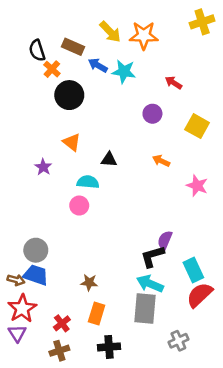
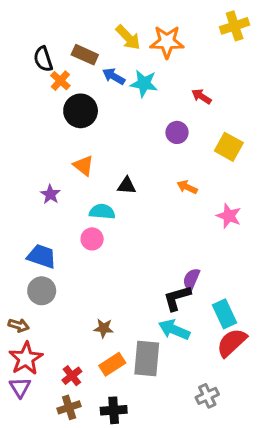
blue trapezoid: (36, 275) -> (42, 256), moved
gray rectangle: (145, 308) -> (147, 358), moved
orange rectangle: (97, 313) -> (112, 364), turned 40
black cross: (109, 347) -> (114, 410), moved

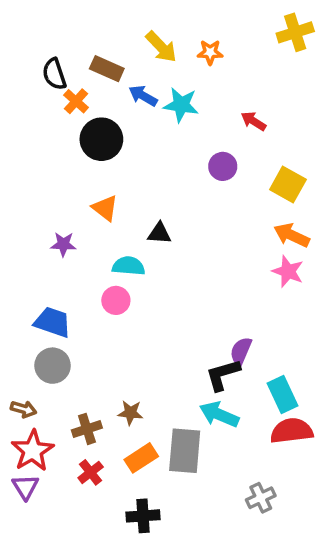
orange star: (167, 42) -> (210, 52), size x0.6
orange arrow: (187, 187) -> (292, 235), moved, size x1.4
purple star: (50, 194) -> (63, 244), turned -30
red semicircle: (232, 343) -> (292, 431), turned 36
brown cross: (69, 407) -> (87, 429), moved

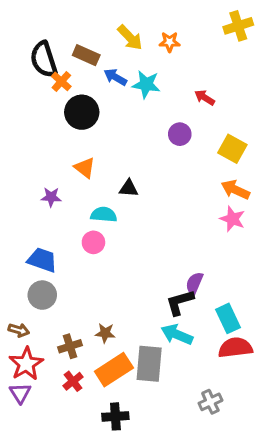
black semicircle: (54, 74) -> (44, 60), size x1.4
orange rectangle: (141, 458) -> (114, 370), size x1.4

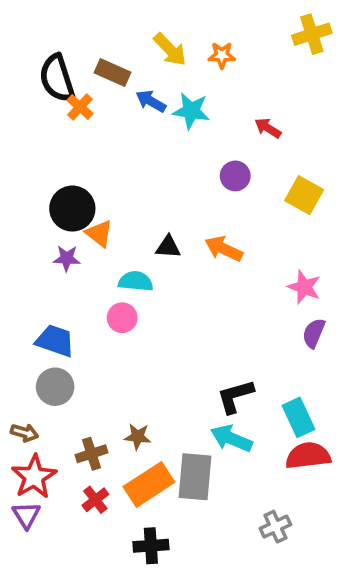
black circle: (82, 112) -> (72, 209), moved
orange triangle: (85, 168) -> (99, 233), moved
orange arrow: (235, 190) -> (224, 249), moved
purple semicircle: (194, 283) -> (314, 333), moved

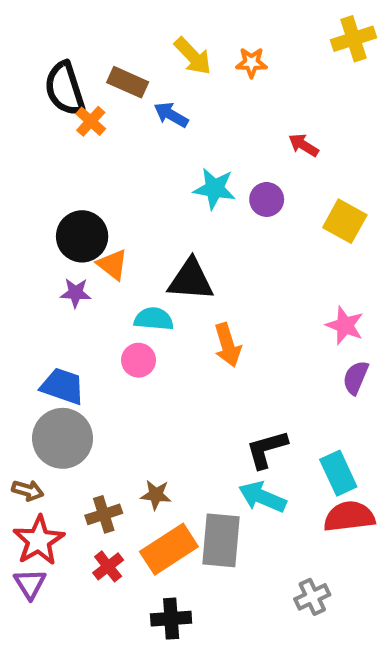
cyan star: (191, 111) -> (215, 189), moved
black triangle: (168, 247) -> (191, 280), size x1.6
orange arrow: (224, 249) -> (228, 345), moved, turned -132
gray circle: (55, 387) -> (63, 438), size x1.4

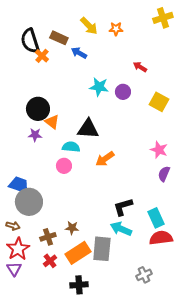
orange arrow: (228, 345) -> (105, 159), turned 72
blue trapezoid: (63, 386) -> (19, 185), moved

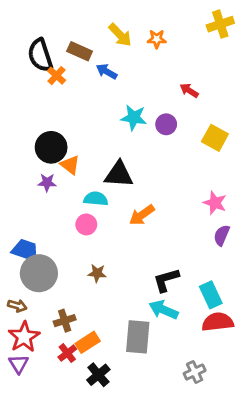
brown star: (72, 228) -> (97, 273), moved
orange rectangle: (78, 253) -> (88, 342), moved, size x0.7
black cross: (79, 285) -> (98, 375), moved, turned -36

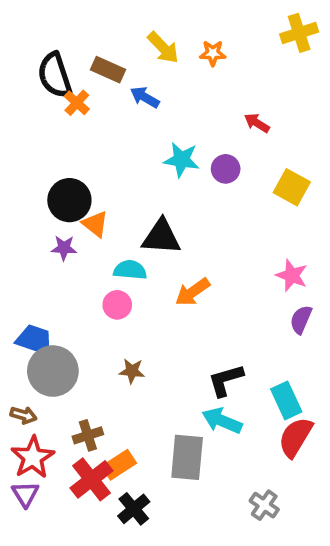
red semicircle: (218, 322) -> (295, 437), turned -52
red cross: (67, 353) -> (91, 479), size x1.6
gray cross: (195, 372) -> (264, 505), turned -30

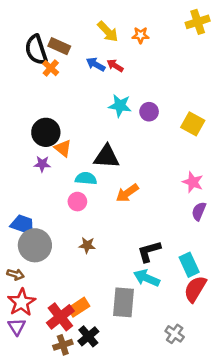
brown rectangle: (108, 70) -> (59, 46), moved
red arrow: (257, 123) -> (115, 66), moved
brown cross: (88, 435) -> (63, 345), moved

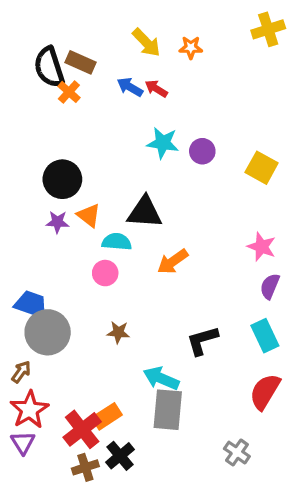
orange triangle: (63, 148) -> (89, 215), moved
cyan rectangle: (189, 265) -> (265, 336), moved
brown arrow: (15, 274) -> (21, 372), turned -70
cyan arrow: (147, 278) -> (161, 378), moved

